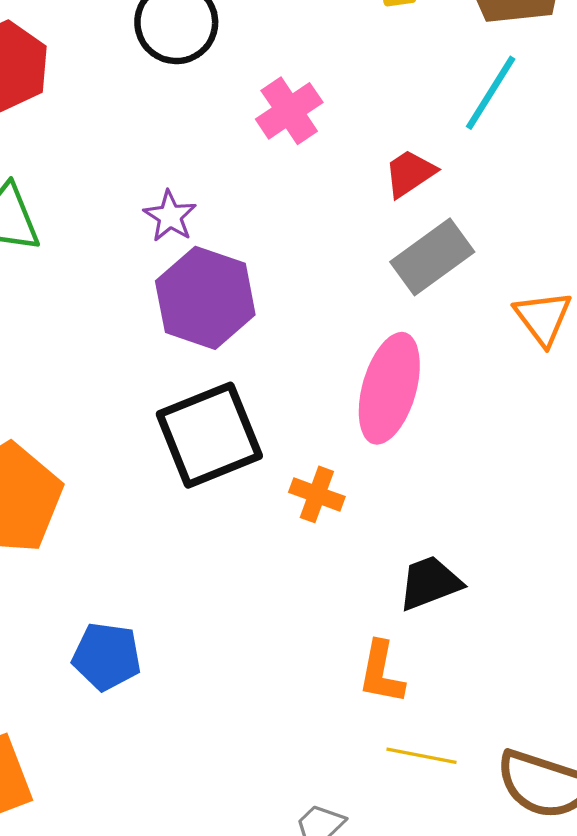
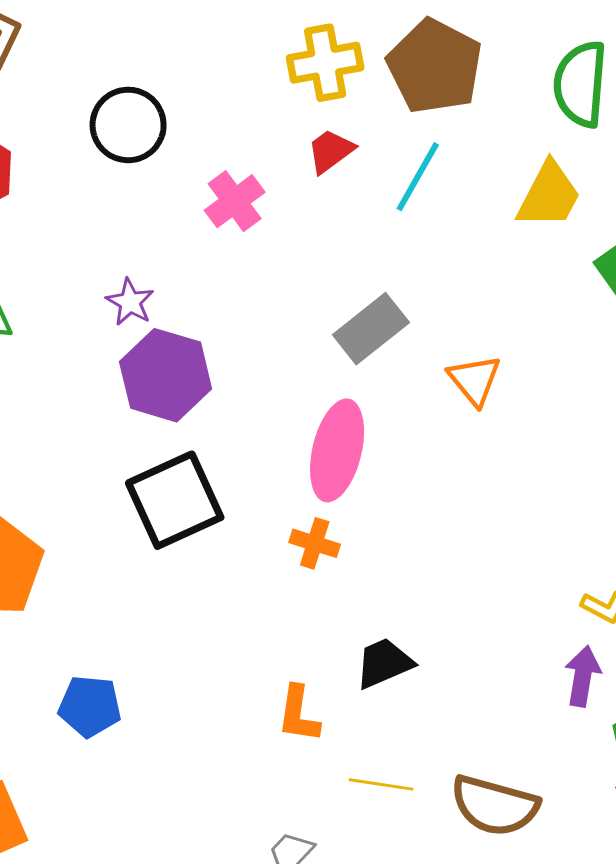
red trapezoid: (410, 173) -> (331, 151), moved
orange cross: (317, 494) -> (315, 543), moved
black trapezoid: (430, 583) -> (384, 663), moved
orange L-shape: (381, 673) -> (299, 714), moved

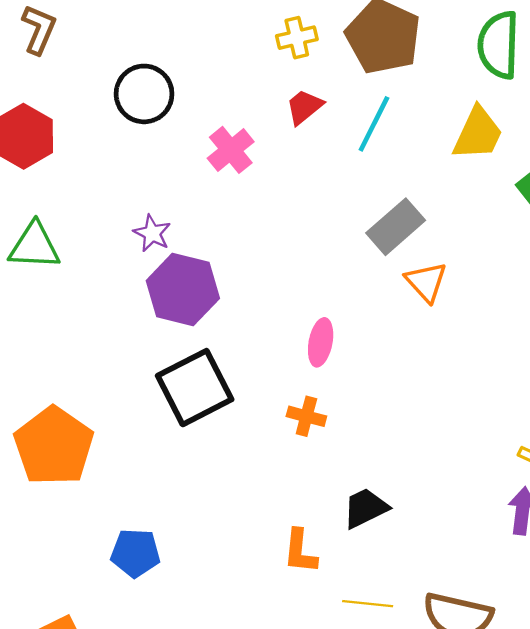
yellow cross: (325, 63) -> (297, 38), size x0.7
gray rectangle: (371, 329) -> (396, 227), moved
pink ellipse: (337, 450) -> (321, 342), size x0.6

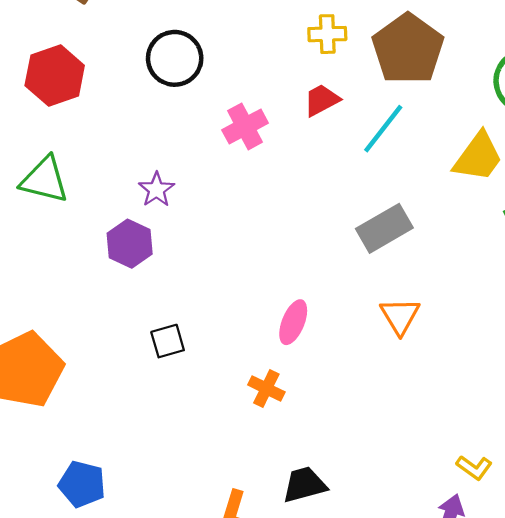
orange triangle: (426, 282) -> (400, 316), moved
purple hexagon: (183, 290) -> (130, 244), moved, size x0.7
black square: (195, 388) -> (168, 341), size x0.5

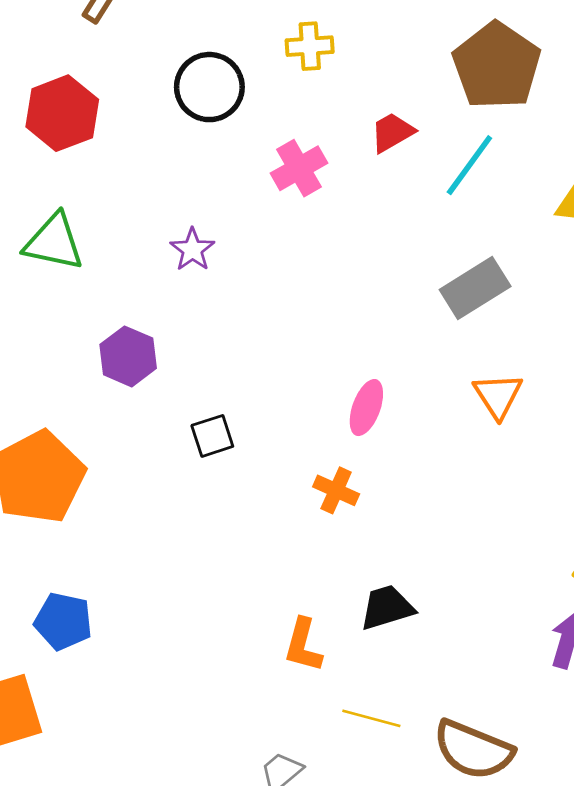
yellow cross: (327, 34) -> (310, 46), moved
purple hexagon: (130, 244) -> (128, 356), moved
blue pentagon: (82, 484) -> (63, 621), moved

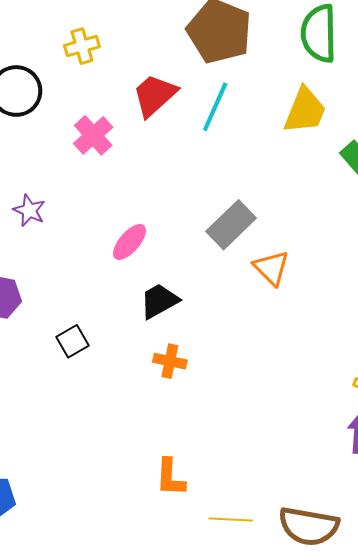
red trapezoid: (392, 132) -> (155, 95), size x1.4
gray rectangle: (475, 288) -> (231, 225), moved
pink ellipse: (366, 408) -> (130, 242), moved, turned 33
black trapezoid: (387, 608) -> (159, 301), moved

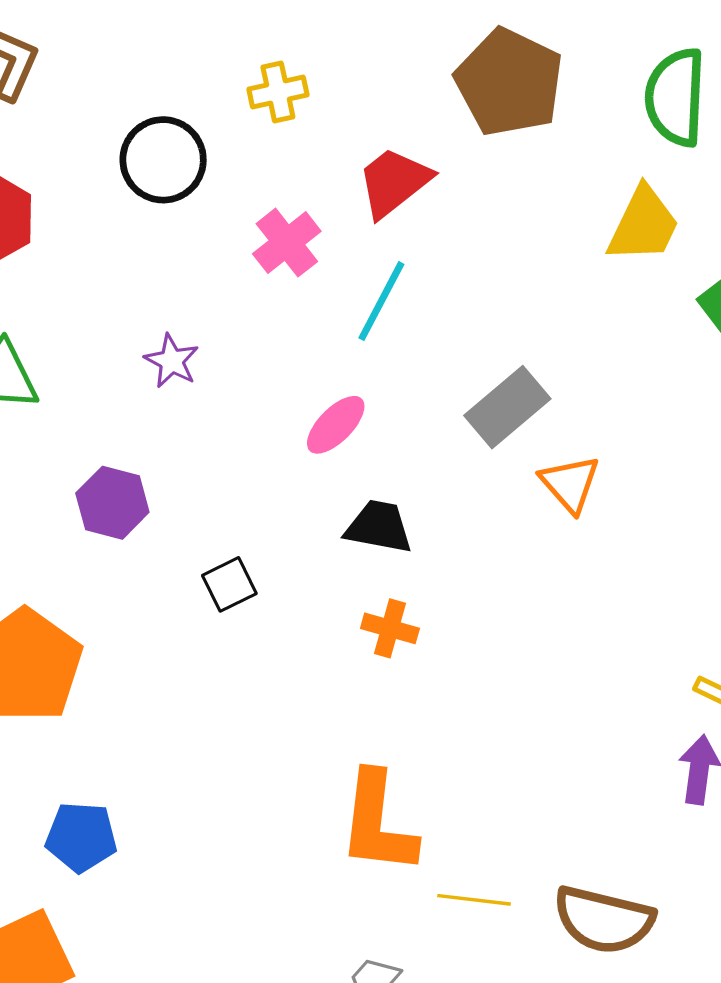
cyan line: (215, 107) -> (381, 301), moved
black trapezoid: (159, 301) -> (379, 527), turned 36
orange L-shape: (170, 477) -> (378, 823), size x1.6

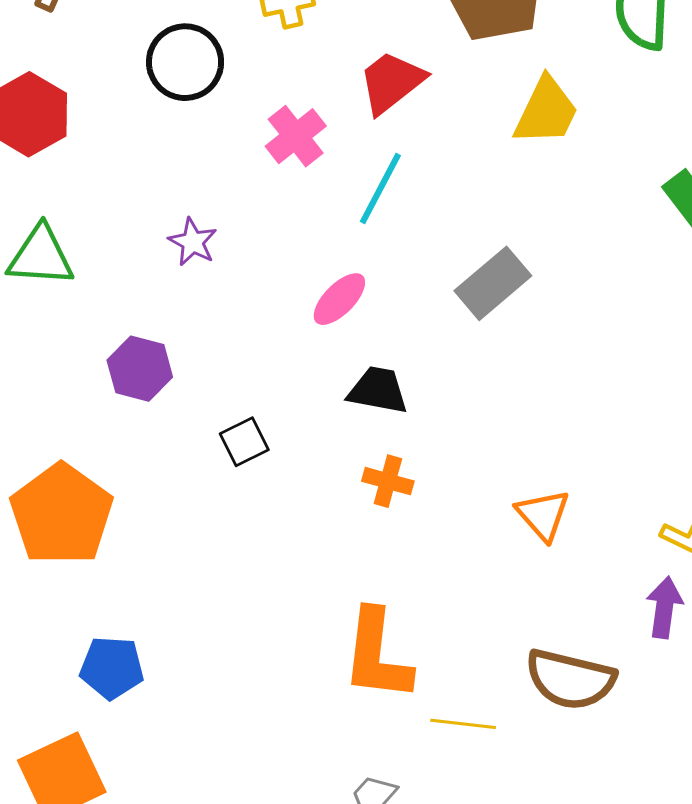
yellow trapezoid: (644, 225) -> (546, 111), moved
orange triangle: (570, 484) -> (543, 515), moved
brown semicircle: (604, 920) -> (570, 679), moved

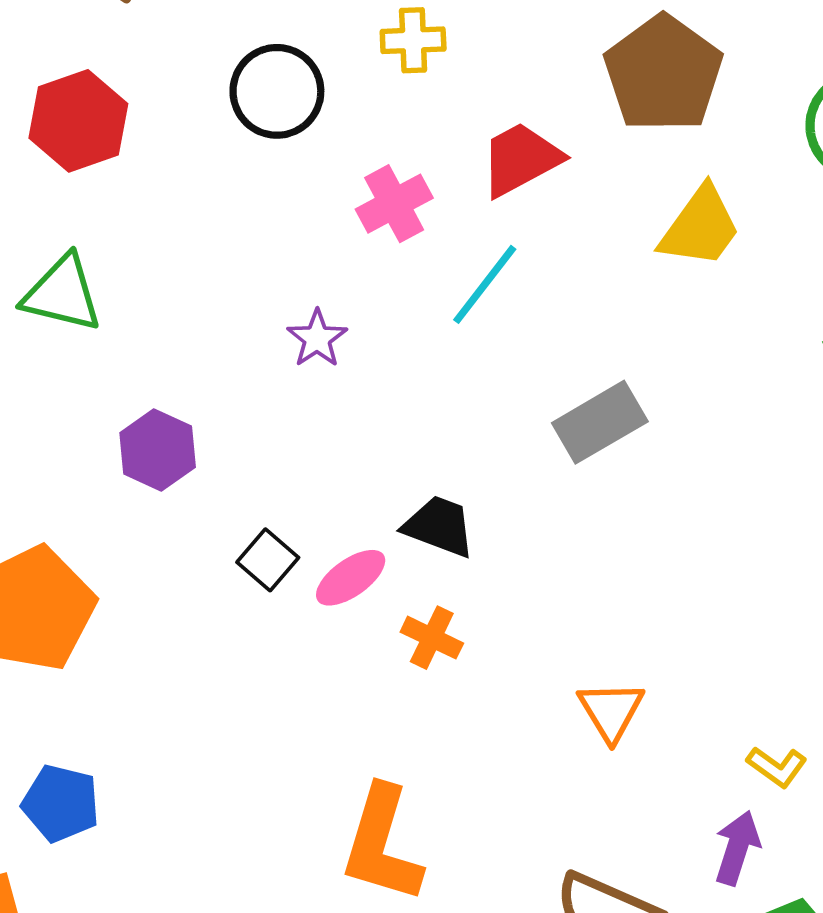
purple star: (193, 242) -> (317, 338), moved
pink ellipse: (339, 299) -> (351, 578), moved
black square: (244, 442) -> (268, 560), turned -33

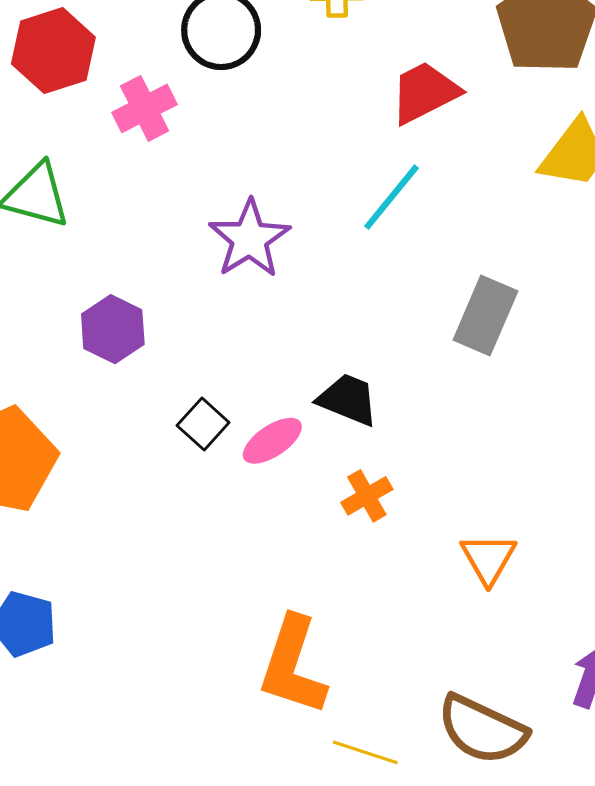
pink cross: (394, 204) -> (145, 108), moved
purple star: (317, 338) -> (249, 239), size x1.6
gray rectangle: (600, 422) -> (485, 315), turned -38
orange cross: (432, 638) -> (367, 496), moved, turned 33

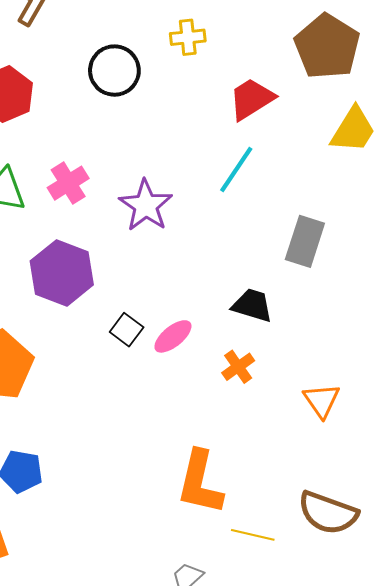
pink cross: (145, 108) -> (68, 183), moved
purple hexagon: (113, 329) -> (62, 273), size x1.5
black trapezoid: (348, 400) -> (252, 305), moved

